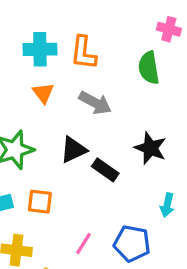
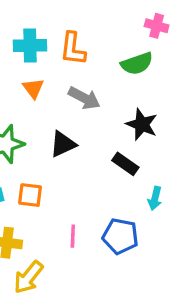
green semicircle: (149, 68) -> (137, 64), turned -100
black star: (150, 148) -> (142, 124), moved
black rectangle: (105, 170) -> (125, 164), moved
pink line: (83, 244) -> (73, 236), turned -30

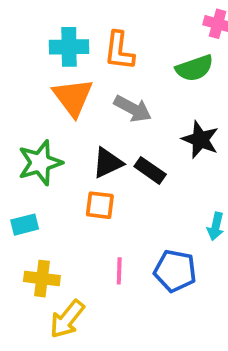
orange triangle: (33, 88) -> (73, 97), size x1.6
black rectangle: (125, 164) -> (150, 170), moved
orange square: (30, 195) -> (100, 205), moved

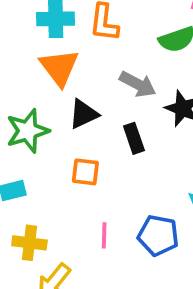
gray arrow: (133, 109) -> (138, 84), moved
black triangle: (108, 163) -> (84, 114), moved
black rectangle: (150, 170) -> (134, 138), turned 36

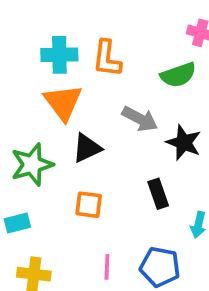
black rectangle: (134, 138) -> (158, 194), moved

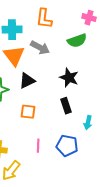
orange L-shape: (107, 58) -> (44, 19), moved
gray arrow: (140, 119) -> (40, 48), moved
black star: (184, 143) -> (69, 78), moved

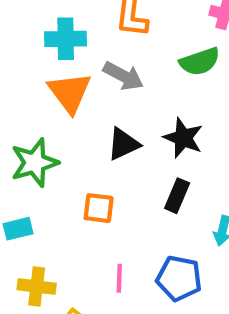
black triangle: (27, 81) -> (123, 144), moved
black rectangle: (66, 106) -> (177, 196), turned 42

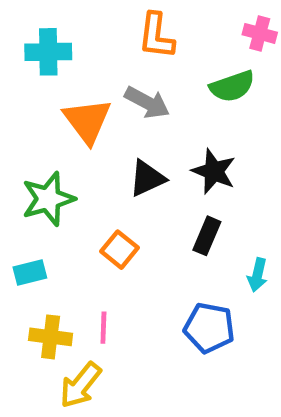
cyan cross: (66, 39) -> (48, 52), moved
orange square: (99, 208) -> (120, 250), turned 32
pink line: (119, 278) -> (103, 328), moved

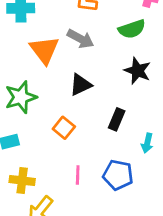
black star: (214, 171) -> (137, 71), moved
pink line: (103, 328) -> (78, 175), moved

